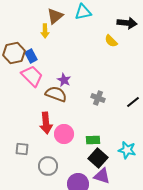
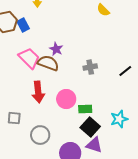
pink trapezoid: (32, 76) -> (29, 58), moved
gray cross: (98, 98) -> (90, 67), turned -32
pink circle: (64, 134) -> (66, 99), moved
cyan star: (127, 150) -> (119, 119), turned -30

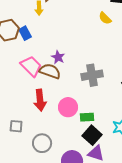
gray cross: (90, 67) -> (92, 75), size x1.5

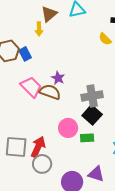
red arrow: (40, 100) -> (38, 147), moved, turned -150
gray square: (16, 126) -> (16, 147), size x1.6
black square: (92, 135) -> (92, 115), moved

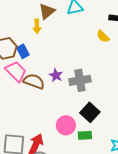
pink trapezoid: (31, 87) -> (16, 71), moved
brown semicircle: (50, 92) -> (34, 81), moved
gray cross: (92, 96) -> (80, 80), moved

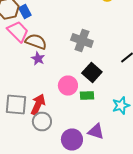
purple star: (56, 75) -> (38, 58), moved
gray cross: (80, 80) -> (82, 40), turned 30

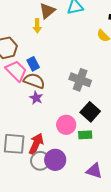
blue rectangle: (25, 12) -> (33, 64), moved
purple circle: (72, 140) -> (55, 160), moved

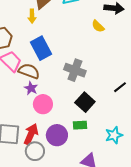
blue rectangle: (33, 64) -> (41, 48), moved, size x1.6
pink circle: (66, 125) -> (43, 104), moved
purple circle: (55, 160) -> (57, 135), moved

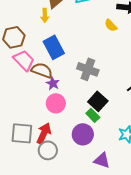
purple star: (31, 88) -> (53, 83), moved
green rectangle: (80, 125) -> (93, 115), moved, turned 48
purple circle: (57, 135) -> (83, 134), moved

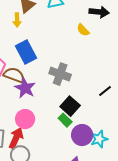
purple star: (53, 83) -> (25, 88), size x1.5
pink circle: (56, 103) -> (25, 119), moved
purple circle: (83, 134) -> (82, 135), moved

